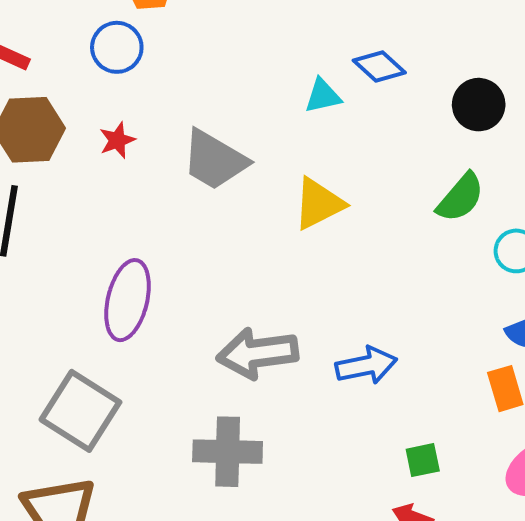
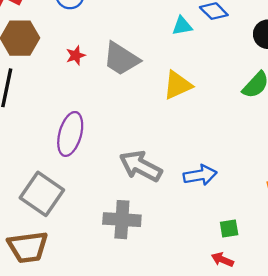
red star: (117, 140) -> (76, 55), moved
gray arrow: (258, 353) -> (141, 166), turned 33

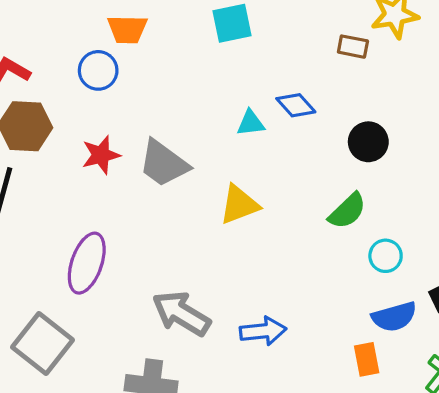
red star: (76, 55) -> (101, 155), size x1.4

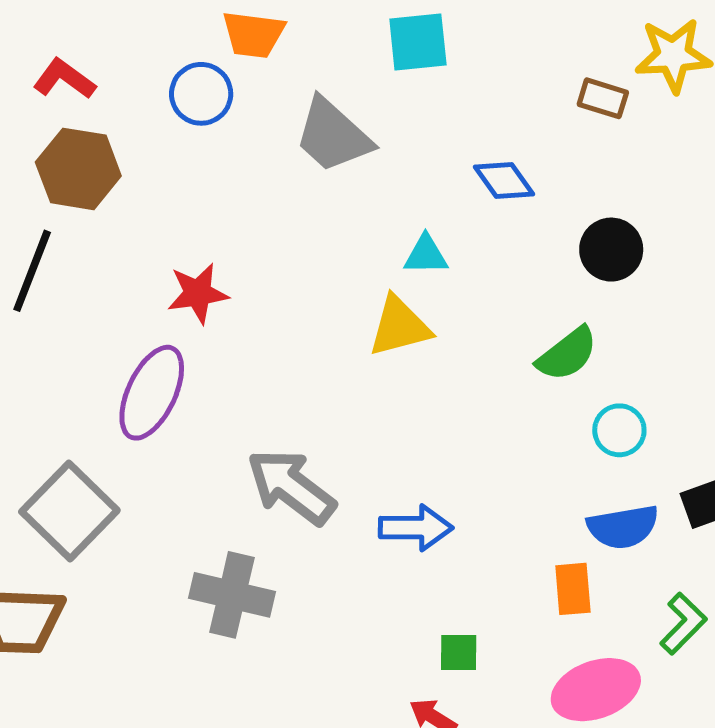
cyan triangle: (251, 123) -> (426, 255), moved
red star: (101, 155) -> (198, 293), moved
gray trapezoid: (164, 163) -> (333, 135), moved

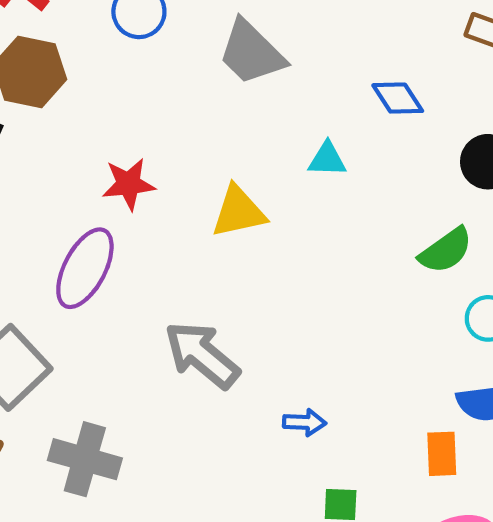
yellow triangle: (399, 326) -> (239, 212), moved
blue arrow: (416, 528) -> (304, 422), moved, size x0.7
gray cross: (232, 595) -> (85, 459), moved

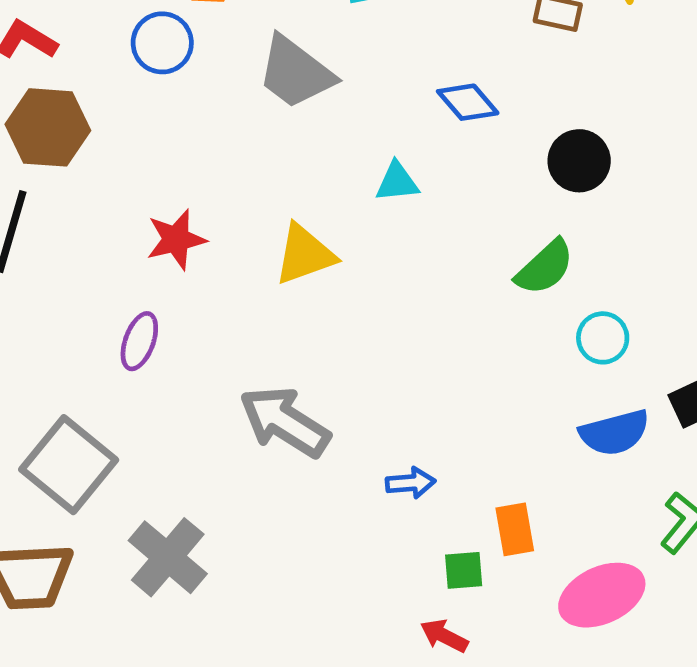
purple ellipse: (85, 268) -> (139, 341), size x0.6
orange rectangle: (442, 454) -> (515, 529), moved
gray cross: (85, 459) -> (168, 557), turned 32

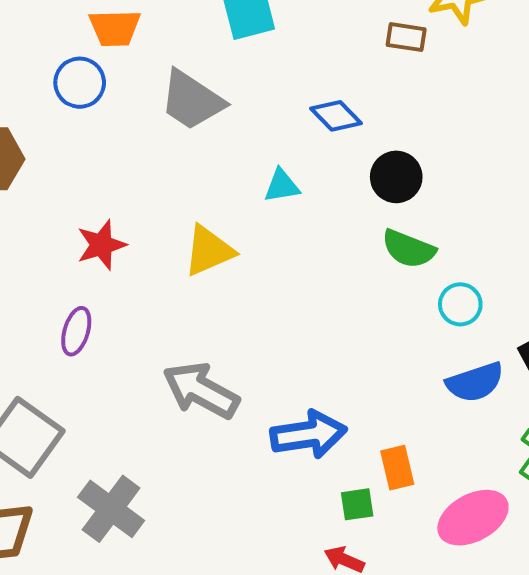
black circle: (579, 161) -> (396, 177), moved
green semicircle: (545, 267) -> (409, 249), turned 68
blue arrow: (411, 483) -> (309, 435), size x1.8

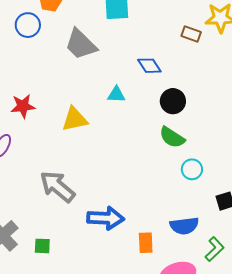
blue semicircle: (475, 382) -> (184, 226), moved
green square: (357, 504) -> (42, 246), moved

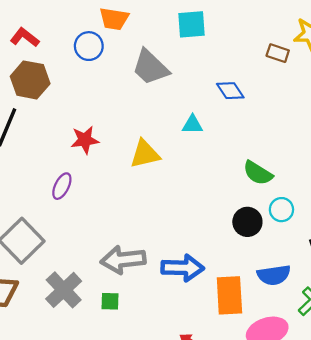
black circle: (173, 101) -> (247, 222), moved
gray arrow: (57, 186) -> (123, 260), moved, turned -45
orange rectangle: (146, 243) -> (229, 295), size x1.6

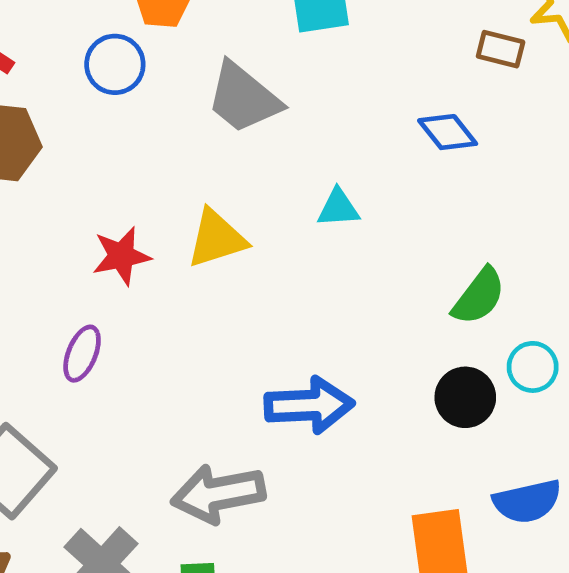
blue diamond: (230, 91) -> (448, 132), moved
yellow triangle: (145, 154) -> (217, 239), moved
green semicircle: (258, 173) -> (479, 296), turned -80
blue arrow: (183, 268) -> (309, 405), moved

